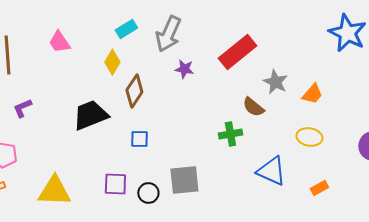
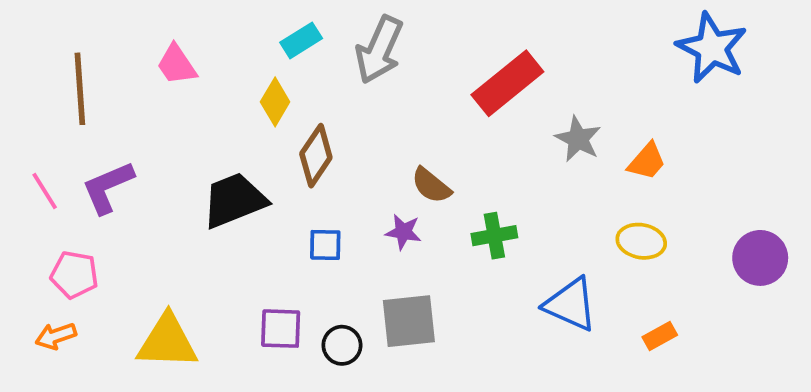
purple star: (184, 69) -> (403, 232), moved
brown semicircle: (253, 107) -> (431, 185), moved
purple L-shape: (22, 108) -> (108, 187), size x1.5

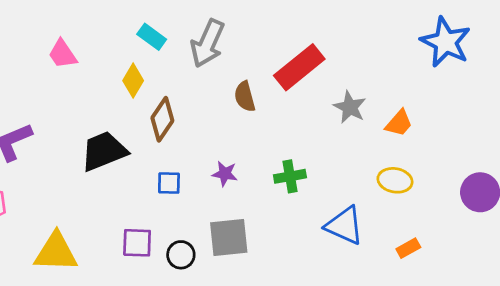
cyan rectangle: (301, 40) -> (152, 37), turned 68
brown semicircle: (431, 185) -> (245, 97), moved, turned 36

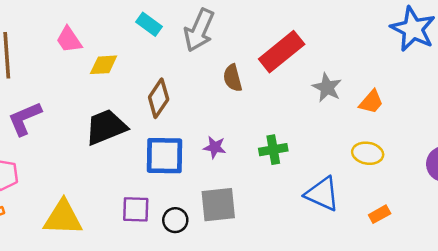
yellow diamond: (133, 81) -> (104, 65), moved, turned 56
blue square: (169, 183) -> (165, 156), size x1.8

